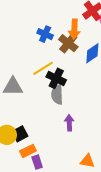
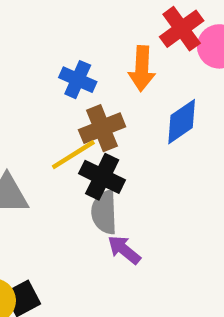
brown cross: (68, 43) -> (102, 128), moved, turned 30
purple arrow: (69, 123) -> (124, 250), moved, turned -49

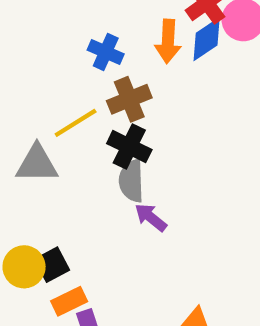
blue diamond: (182, 122) -> (207, 39), moved
yellow line: (73, 155) -> (76, 123), moved

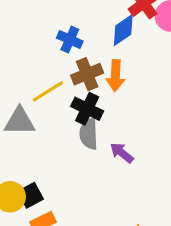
blue diamond: (207, 39) -> (123, 30), moved
orange arrow: (168, 41) -> (115, 76), moved
purple arrow: (151, 217) -> (122, 153), moved

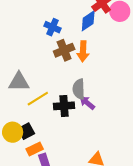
yellow line: (48, 91) -> (38, 99), moved
black cross: (87, 109) -> (64, 106), moved, turned -30
gray semicircle: (89, 134) -> (79, 89), moved

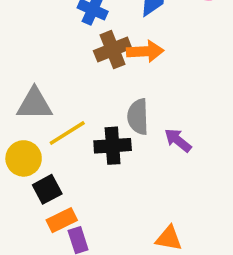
orange arrow: (83, 51) -> (145, 51), turned -96
purple arrow: (87, 103) -> (178, 140), moved
yellow circle: (13, 132) -> (24, 158), moved

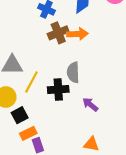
yellow line: (67, 133) -> (31, 82), turned -30
purple arrow: (178, 140) -> (90, 104), moved

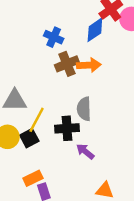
purple arrow: (90, 104) -> (85, 151), moved
black square: (20, 115) -> (29, 138), moved

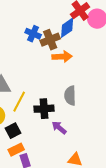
brown cross: (67, 64) -> (50, 40), moved
gray semicircle: (84, 109) -> (70, 96), moved
black square: (29, 138) -> (13, 131), moved

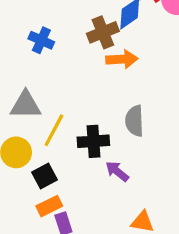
blue cross: (33, 34) -> (41, 40), moved

